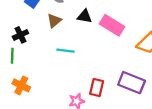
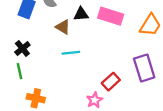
brown triangle: (54, 21) -> (63, 27), moved, turned -35
purple rectangle: (132, 83) -> (144, 68), turned 65
red rectangle: (97, 88) -> (111, 82), turned 48

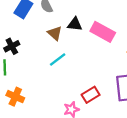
cyan line: (71, 53) -> (58, 60), turned -42

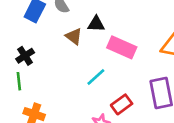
pink rectangle: (103, 32) -> (122, 47), moved
cyan line: (58, 60) -> (96, 77), moved

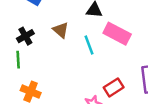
brown triangle: (74, 36) -> (61, 30), moved
cyan line: (96, 77) -> (89, 45), moved, turned -72

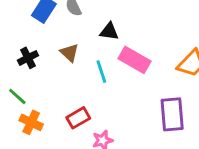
green line: (18, 60) -> (17, 96), moved, turned -48
red rectangle: (114, 87) -> (78, 118), moved

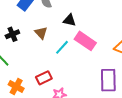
cyan line: (101, 72) -> (62, 47), turned 56
orange cross: (31, 122) -> (16, 86), moved

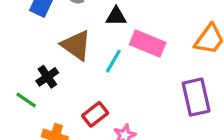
brown triangle: (41, 33) -> (76, 45), size x1.5
black cross: (12, 34) -> (47, 77), moved

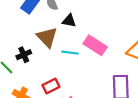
black triangle: (116, 16) -> (69, 21), moved
cyan line: (113, 61) -> (70, 53), turned 56

